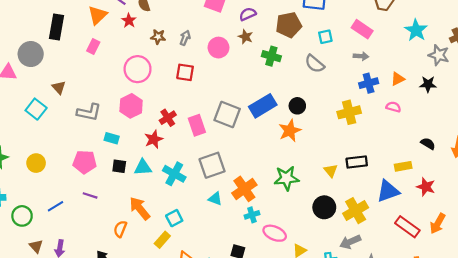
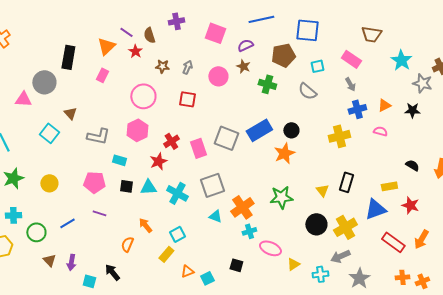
gray arrow: (361, 56) -> (350, 84), turned 56
black rectangle: (357, 162) -> (346, 182), turned -66
orange arrow: (140, 208) -> (145, 225), size x0.7

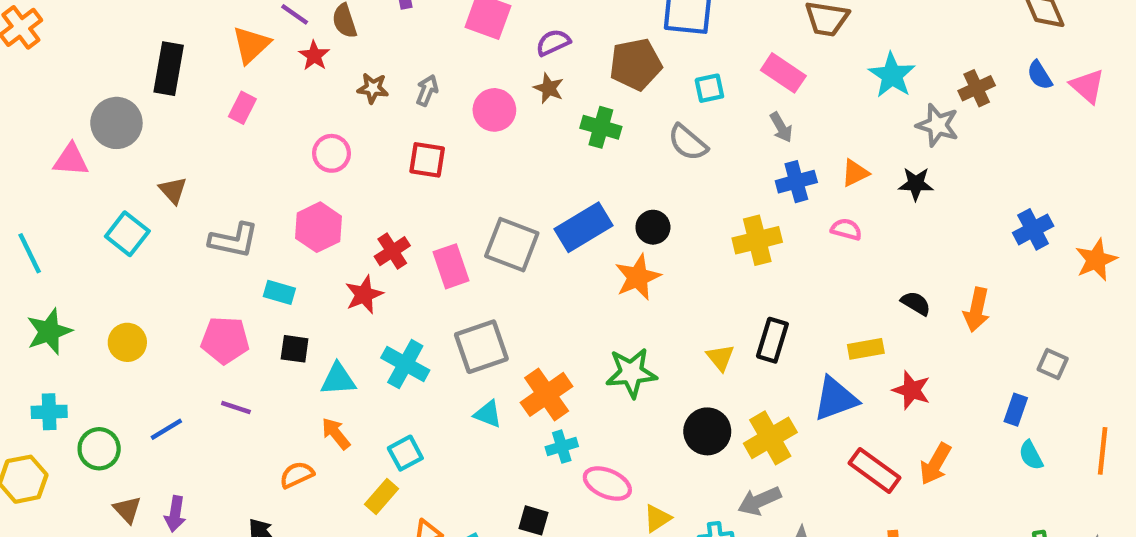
pink circle: (143, 96) -> (332, 153), size x0.7
cyan triangle: (148, 187) -> (338, 379), moved
orange semicircle: (127, 244) -> (297, 475), turned 42

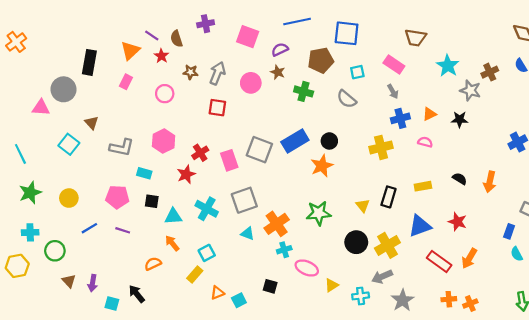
gray arrow: (427, 90) -> (217, 73), size x1.5
pink circle: (332, 153) -> (165, 94), moved
yellow rectangle: (866, 349) -> (423, 186), moved
blue line: (166, 429) -> (89, 228), moved

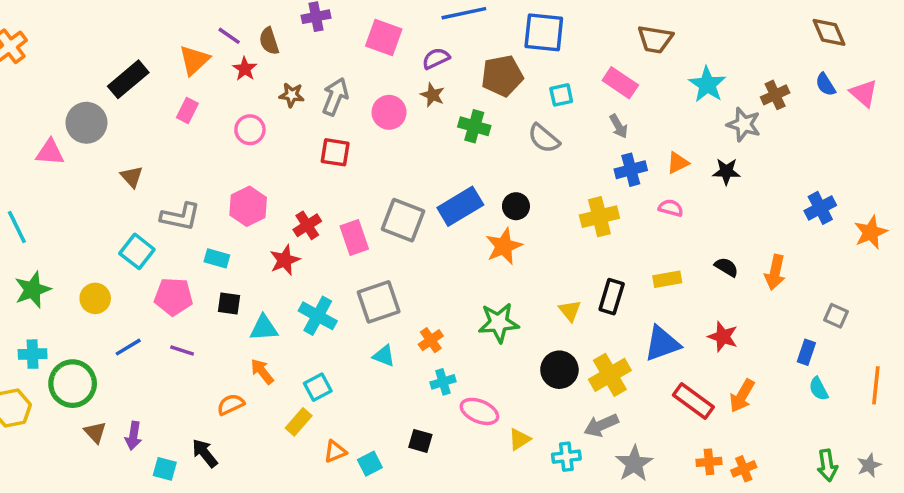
black rectangle: (89, 62) -> (128, 79), turned 40
cyan square: (69, 144) -> (137, 251), moved
orange cross: (277, 224) -> (431, 340), size x0.6
green circle: (55, 251) -> (73, 384), size x1.4

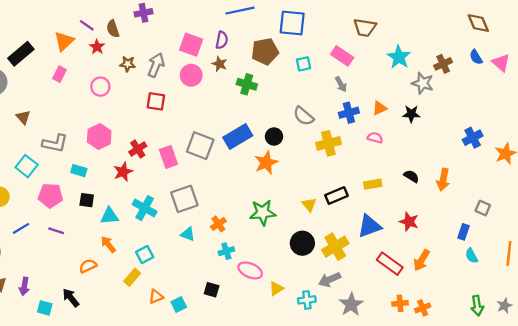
pink square: (384, 38) -> (191, 45), moved
purple semicircle: (436, 58) -> (222, 40), turned 126
gray semicircle: (544, 138) -> (304, 116), moved
black rectangle: (612, 297) -> (336, 196), turned 50

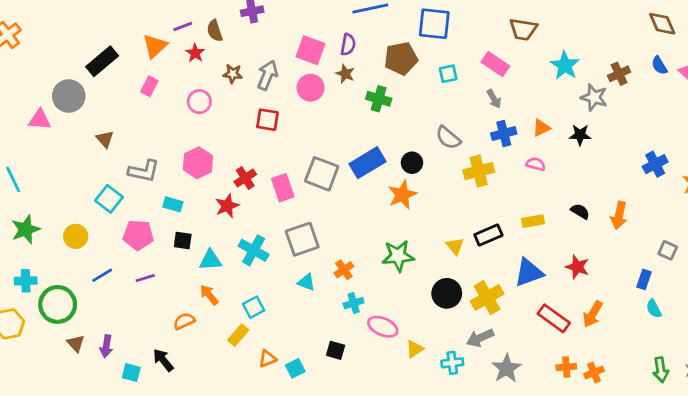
purple line: (87, 25) -> (183, 27), turned -56
purple line: (56, 231) -> (145, 278), turned -35

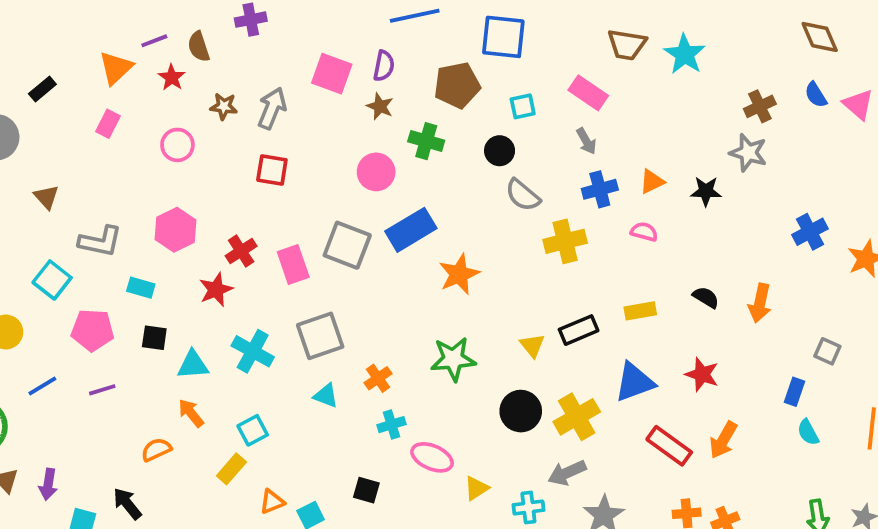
black rectangle: (102, 61) -> (42, 89), size x0.6
cyan star: (565, 65) -> (685, 54), moved
pink circle: (311, 88) -> (376, 172), moved
gray star: (594, 97) -> (748, 153), moved
black circle: (412, 163) -> (500, 151), moved

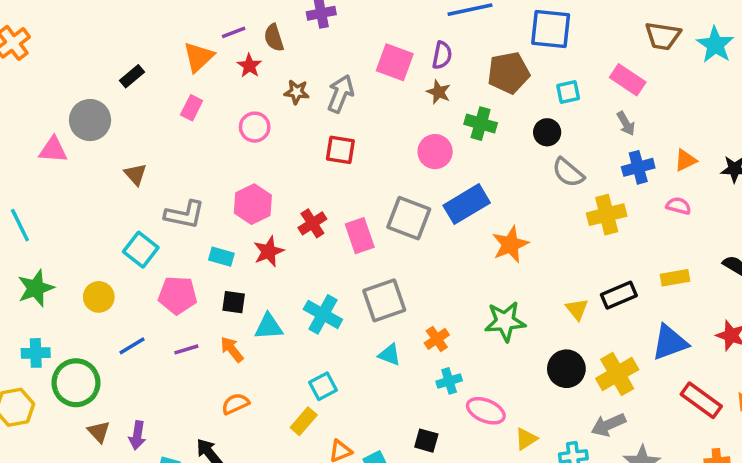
red star: (216, 290) -> (269, 251), moved
orange arrow: (191, 413) -> (232, 349), moved

